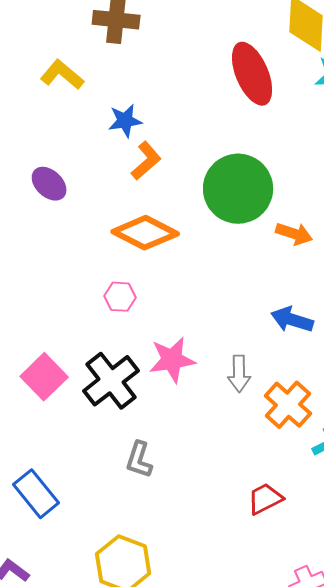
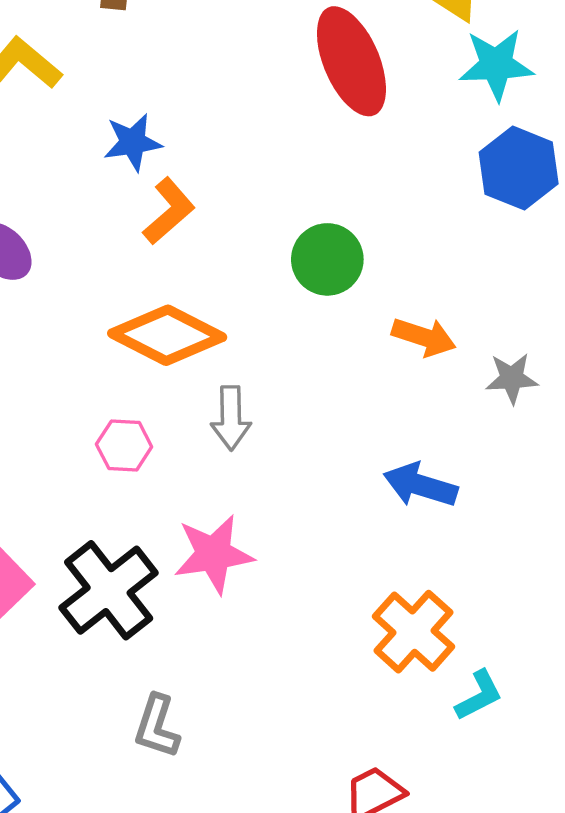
green circle: (238, 189) -> (327, 259), size x0.6
gray arrow: (239, 374) -> (231, 418), moved

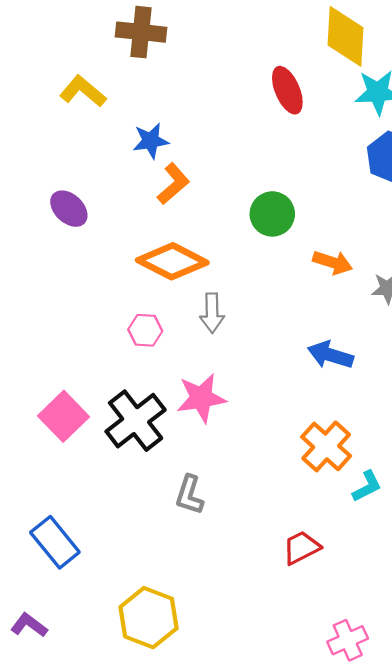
red ellipse: (351, 61) -> (287, 90), size x0.7
gray L-shape: (157, 726) -> (189, 495), moved

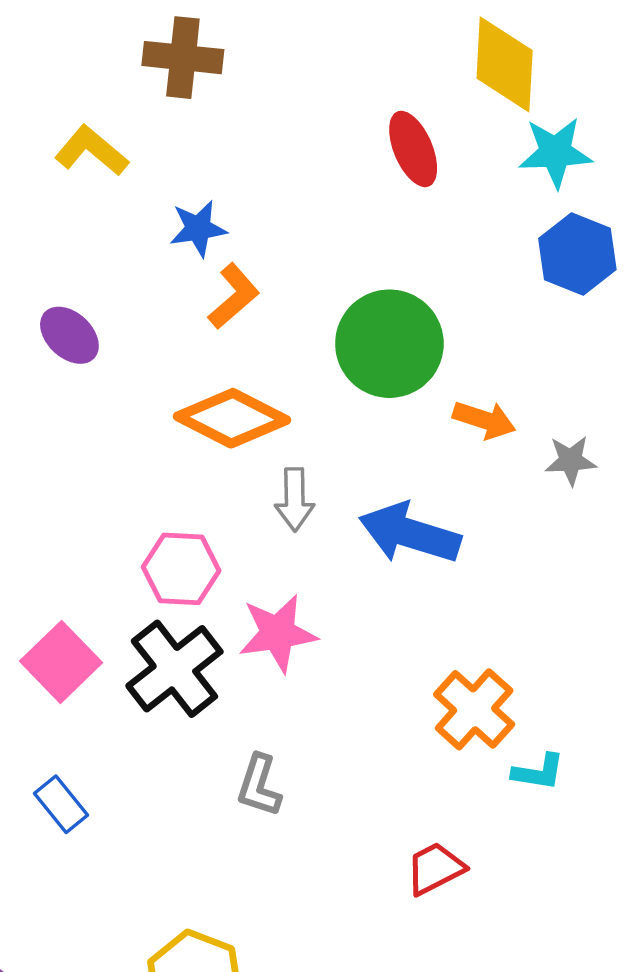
green circle: (272, 214) -> (389, 344), size x1.5
pink hexagon: (145, 330) -> (181, 569), moved, size x1.4
blue arrow: (330, 355) -> (410, 533), moved, size x1.4
cyan L-shape: (367, 486) -> (538, 772), turned 36
blue rectangle: (55, 542) -> (61, 804), moved, size x0.7

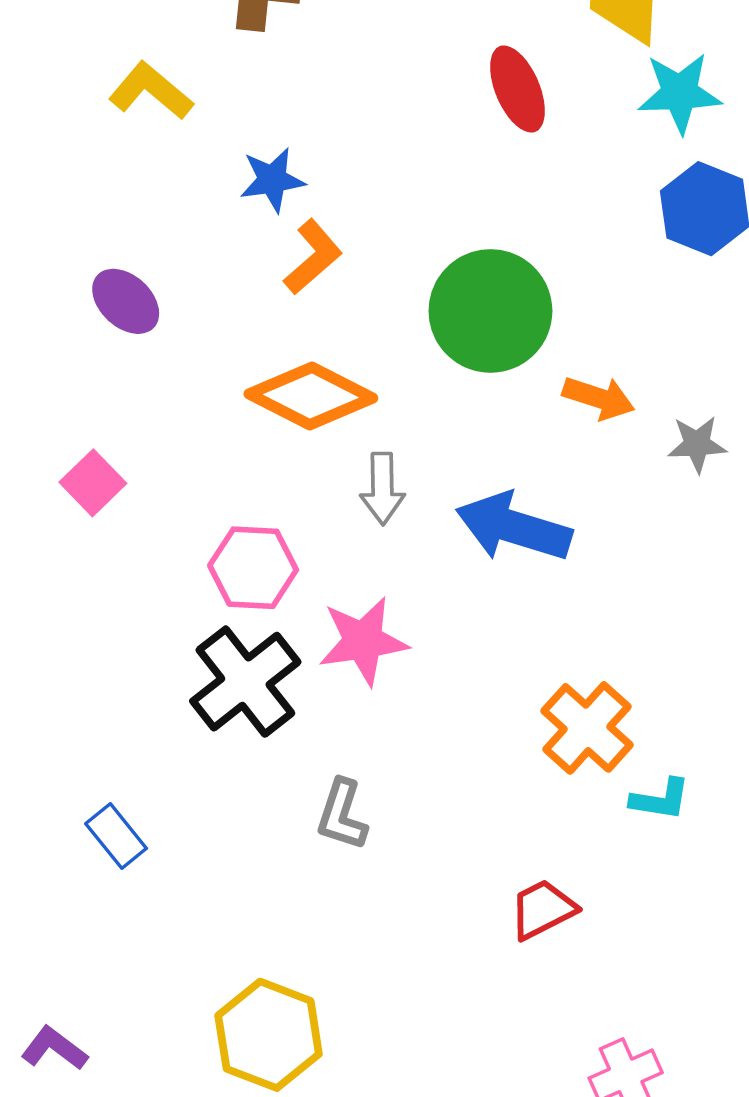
pink square: (61, 662) -> (93, 483), moved, size x0.7

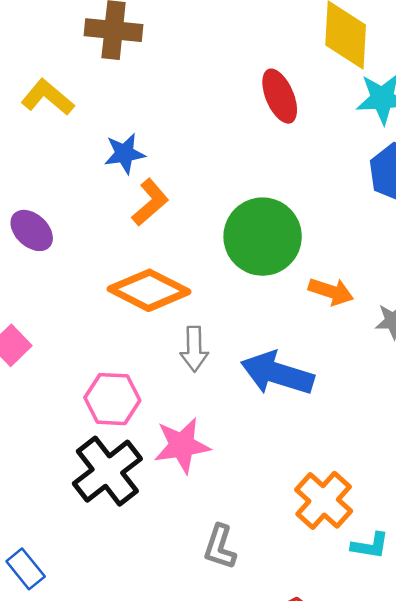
gray L-shape: (342, 815) -> (220, 547), moved

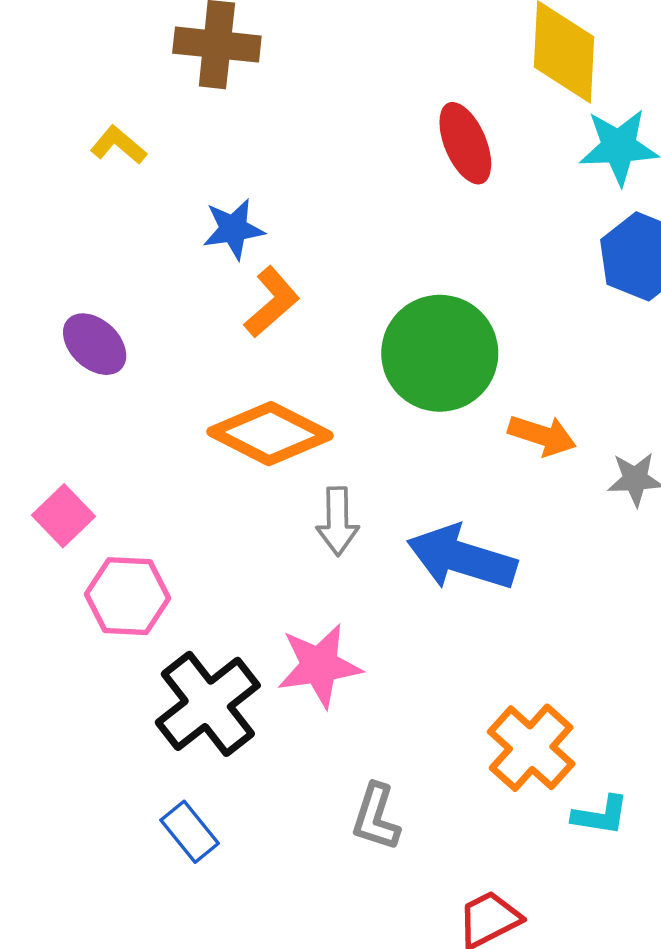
yellow L-shape: (48, 97) -> (118, 145), size x0.7
pink hexagon: (112, 399) -> (127, 596), moved
blue rectangle: (26, 569) -> (190, 832), moved

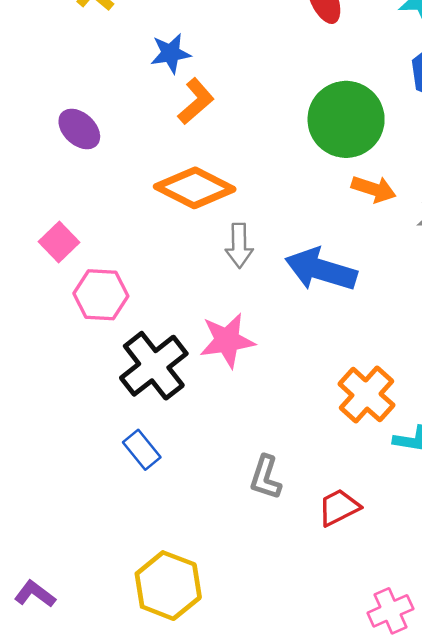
green circle: (440, 353) -> (346, 119), moved
gray L-shape: (376, 817) -> (266, 477), moved

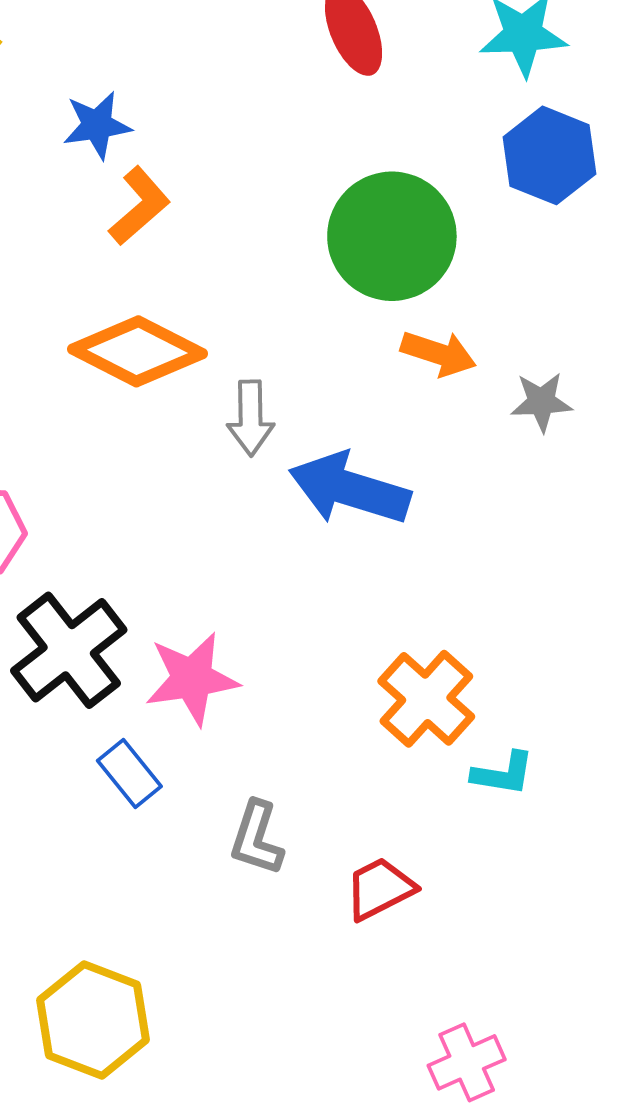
gray arrow: (239, 246) -> (251, 418), moved
pink star: (227, 340) -> (192, 679), moved
blue rectangle: (142, 450) -> (129, 774), moved

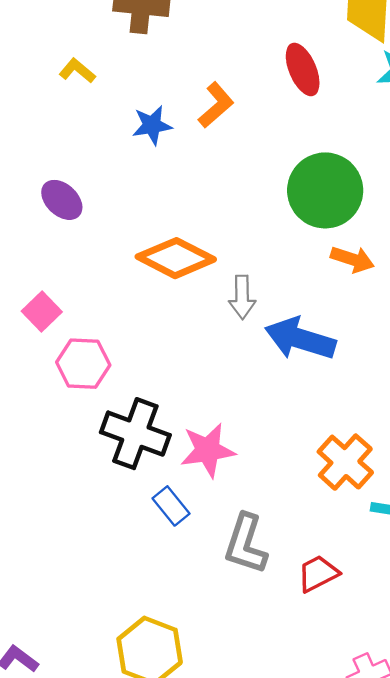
orange L-shape: (139, 206) -> (216, 105), moved
black cross: (69, 650) -> (135, 434), turned -32
gray L-shape: (257, 838) -> (246, 544), size x1.4

